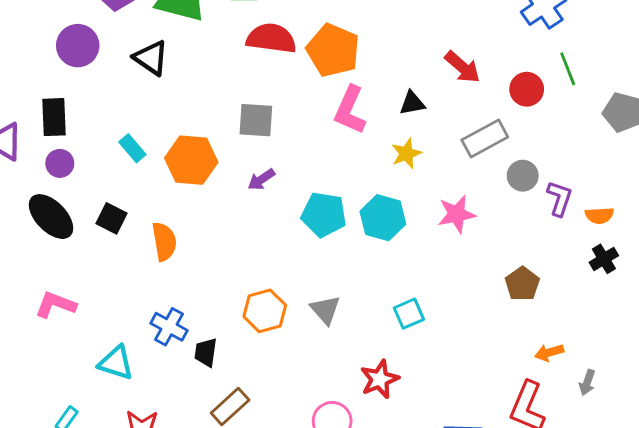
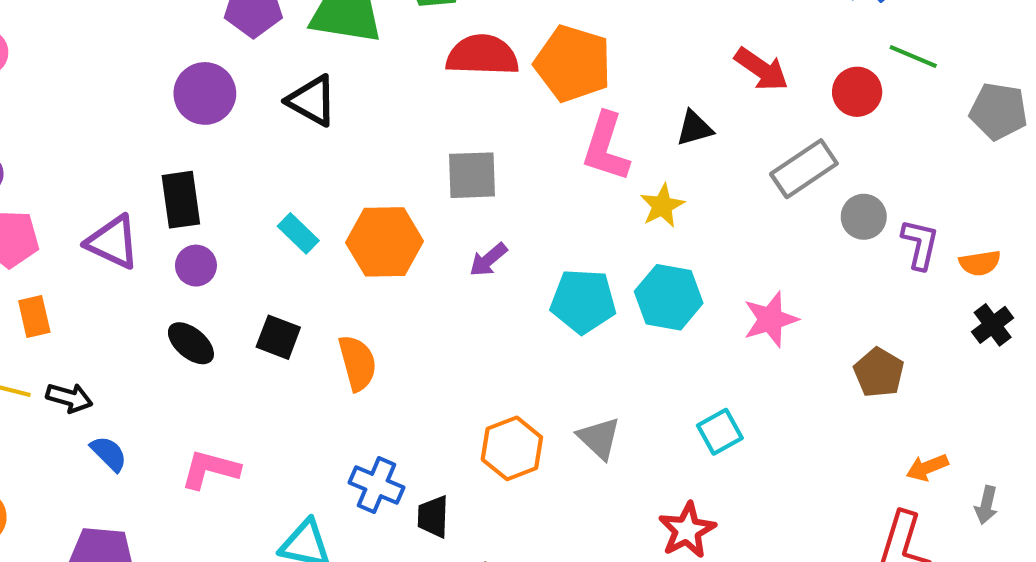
green line: (568, 69) -> (913, 56), turned -40
yellow star: (406, 153) -> (662, 206), moved
pink star: (457, 214) -> (771, 319), moved
black ellipse: (51, 217) -> (191, 343), size x0.7

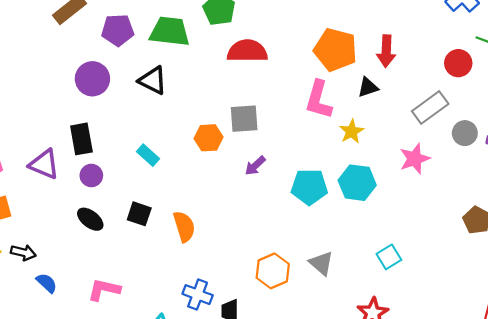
orange pentagon: (573, 64) -> (335, 50), moved
red arrow: (761, 69) -> (386, 51), moved, turned 60
orange hexagon: (385, 242) -> (209, 138), moved, size x0.7
pink star: (771, 319) -> (415, 159), moved

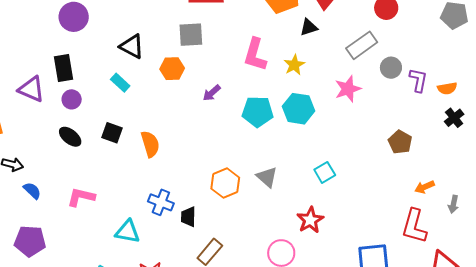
black triangle: (153, 80) -> (132, 46), moved
pink L-shape: (319, 100) -> (255, 55), moved
gray square: (244, 119) -> (191, 35), moved

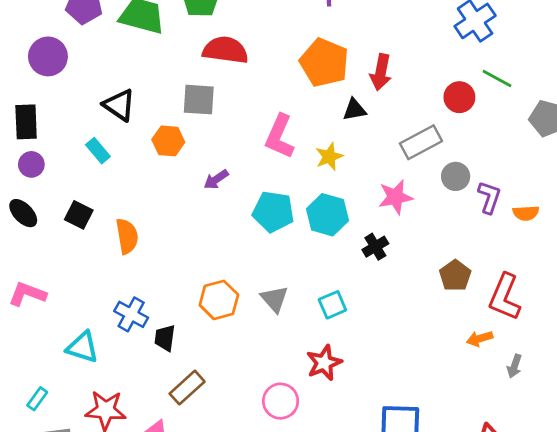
black cross: (454, 118) -> (375, 247), moved
cyan square: (325, 172) -> (332, 305), moved
red L-shape: (414, 226) -> (505, 297), moved

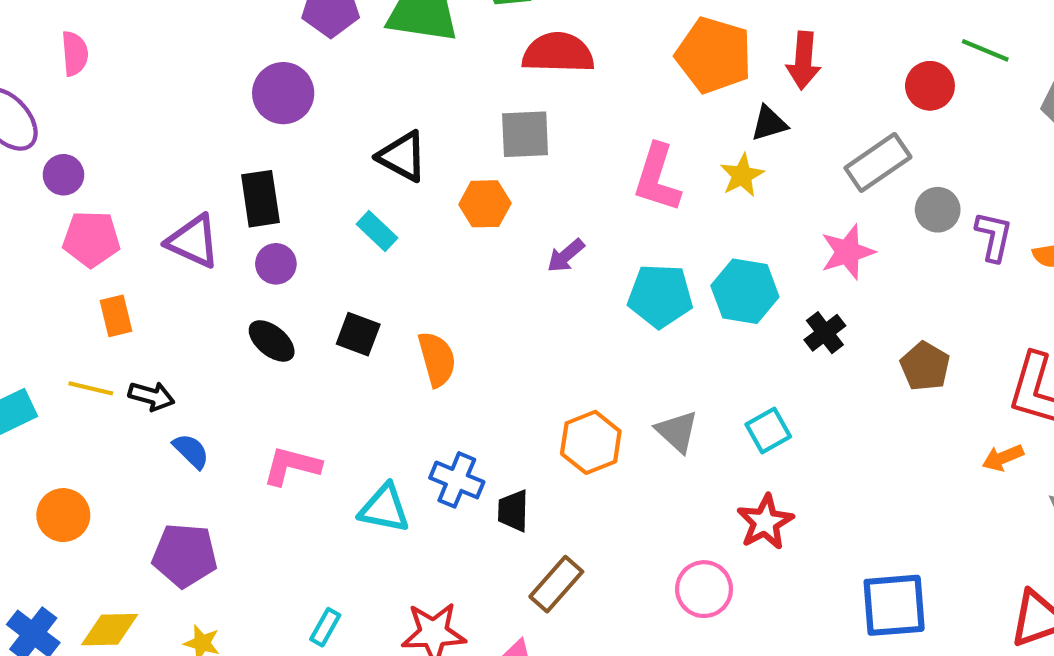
yellow star: (329, 157) -> (742, 175), moved
brown pentagon: (455, 276) -> (925, 366), moved
cyan triangle: (82, 347) -> (384, 508), moved

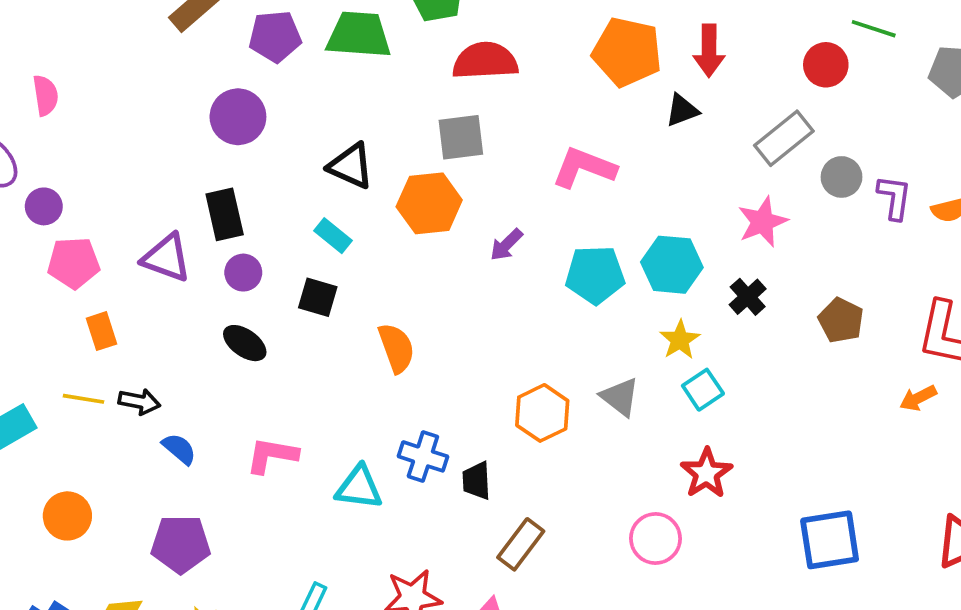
yellow star: (742, 175) -> (680, 340), moved
pink L-shape: (657, 178) -> (584, 168), turned 98
orange hexagon: (485, 204) -> (429, 203), size x1.4
black square: (358, 334) -> (318, 297), moved

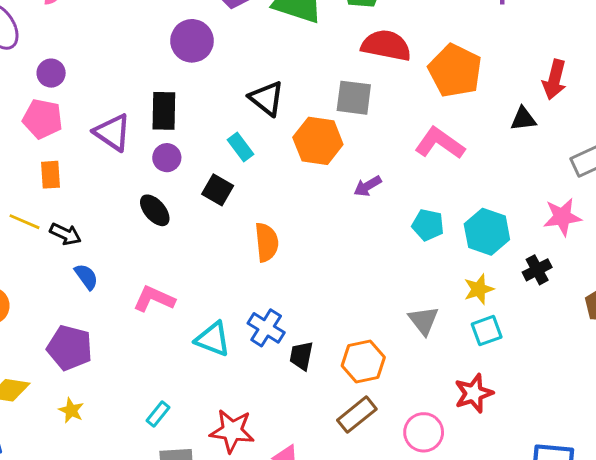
orange pentagon: (627, 52) -> (455, 71), moved
purple circle: (44, 206) -> (51, 73), moved
cyan pentagon: (595, 275) -> (428, 225), size x0.7
orange hexagon: (542, 413) -> (363, 361), moved
brown rectangle: (521, 544) -> (357, 415), moved

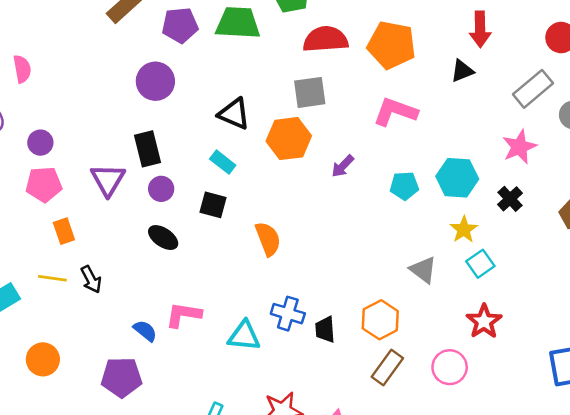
purple triangle: (112, 132) -> (108, 180), turned 42
black arrow: (65, 234) -> (91, 279), turned 52
blue semicircle: (86, 277) -> (145, 331), moved

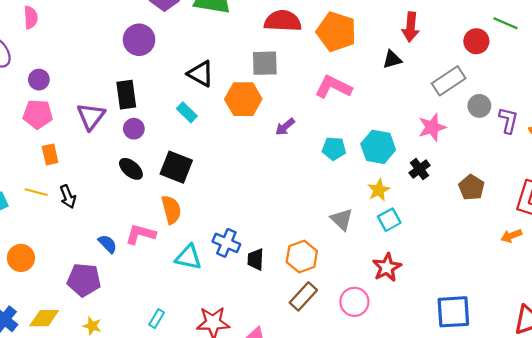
black square: (213, 205) -> (176, 167), moved, size x1.4
orange semicircle: (268, 239) -> (171, 210), moved

